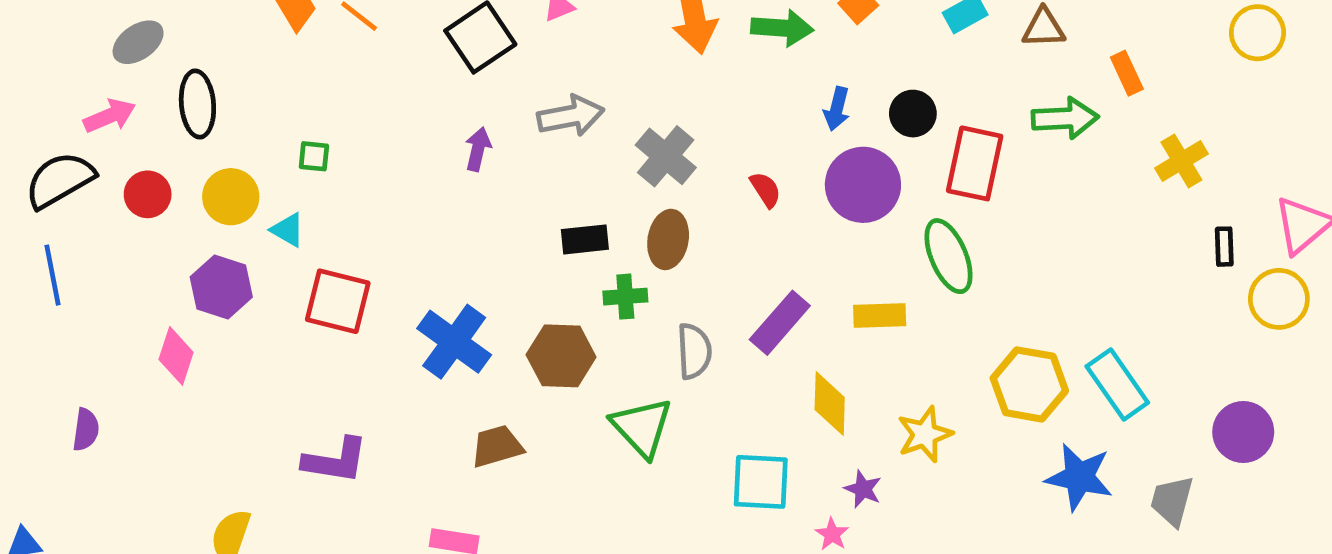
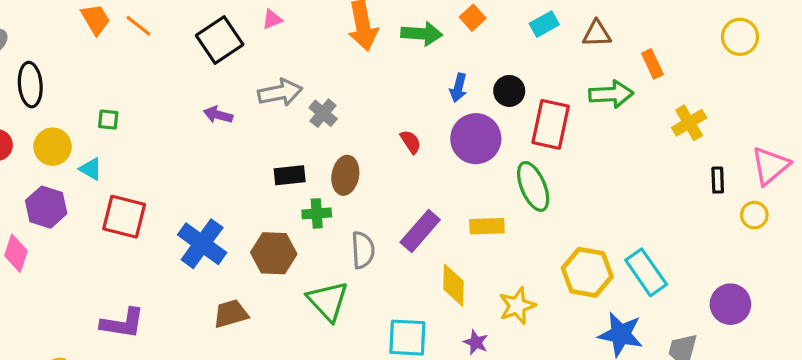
purple arrow: (478, 149) -> (218, 115), turned -88
gray cross: (666, 156) -> (323, 113), moved, size x0.7
yellow circle: (1279, 299) -> (754, 215), size x0.7

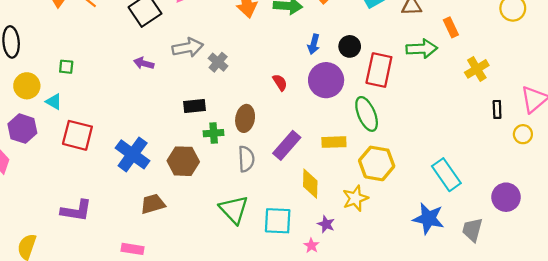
brown ellipse: (345, 175) -> (245, 118), moved
yellow hexagon: (587, 272) -> (377, 163), moved
green triangle: (328, 301) -> (234, 210), moved

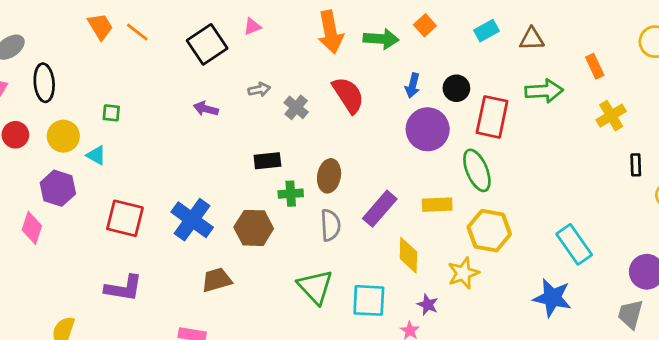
orange rectangle: (451, 27) -> (595, 66), moved
gray arrow: (188, 48) -> (259, 90), size x0.6
red semicircle: (280, 82) -> (348, 95), moved, size x1.8
red square: (77, 135) -> (125, 218), moved
gray trapezoid: (472, 230) -> (630, 314), moved

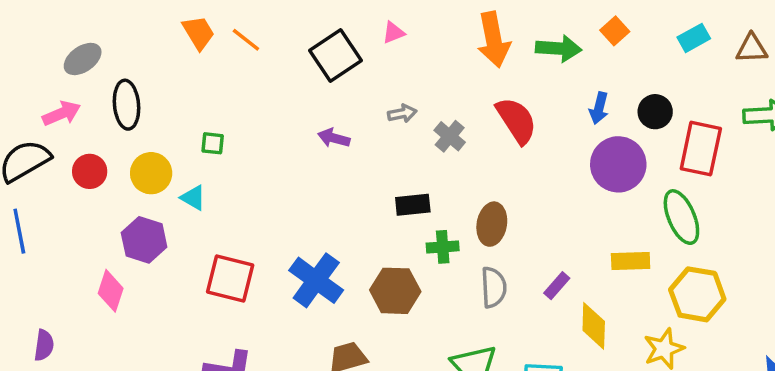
purple rectangle: (380, 209) -> (557, 286), moved, size x0.6

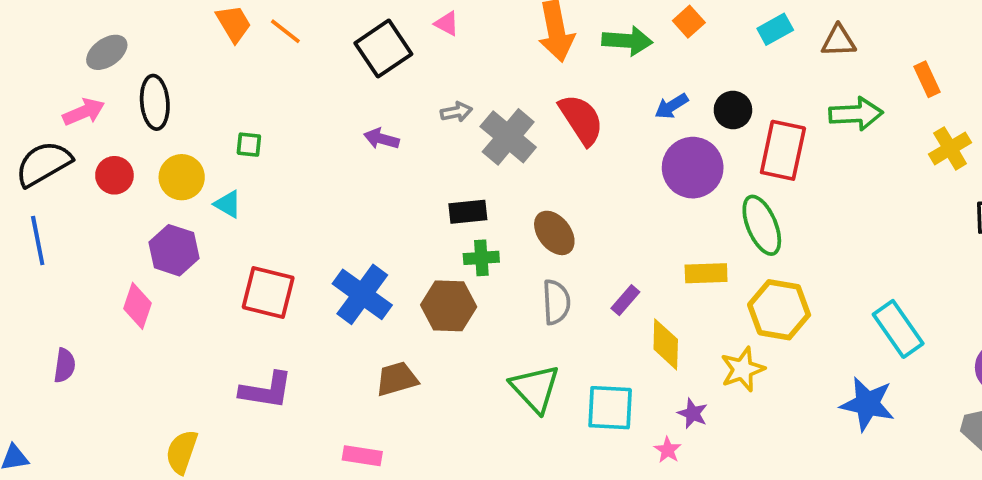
pink triangle: (393, 33) -> (447, 24), turned 50
blue arrow: (599, 108) -> (671, 106), turned 44
gray cross: (450, 136) -> (508, 137), size x1.6
brown ellipse: (492, 224) -> (554, 233), turned -48
green cross: (443, 247) -> (481, 258), moved

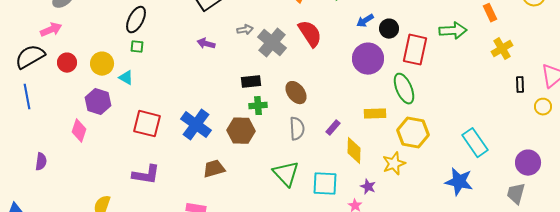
black ellipse: (155, 102) -> (136, 20), moved, turned 32
blue arrow: (671, 106) -> (365, 21), moved

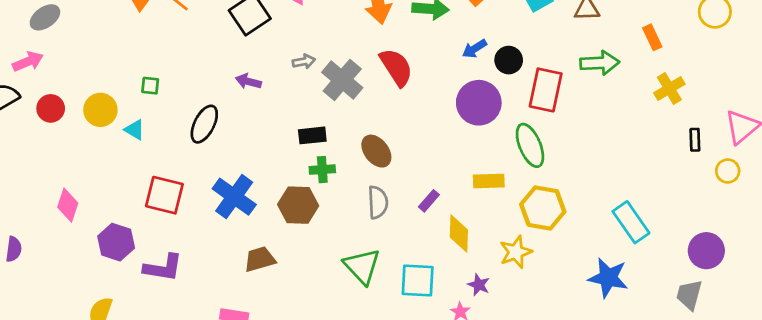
black ellipse: (136, 20) -> (204, 124), moved
purple hexagon: (98, 102) -> (116, 242), moved

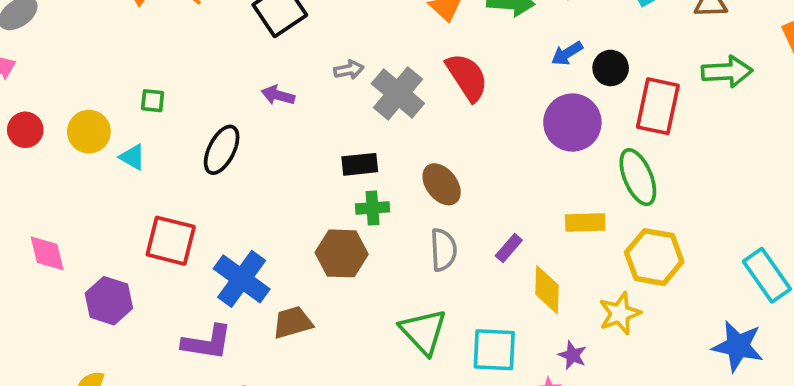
blue cross: (234, 197) -> (242, 279), moved
pink diamond: (68, 205) -> (47, 253), turned -32
purple L-shape: (163, 268) -> (207, 342), moved

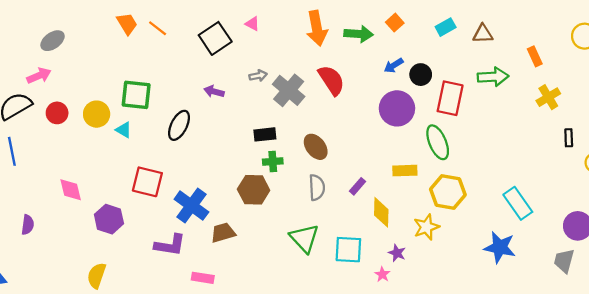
green square: (153, 101) -> (136, 95), size x2.0

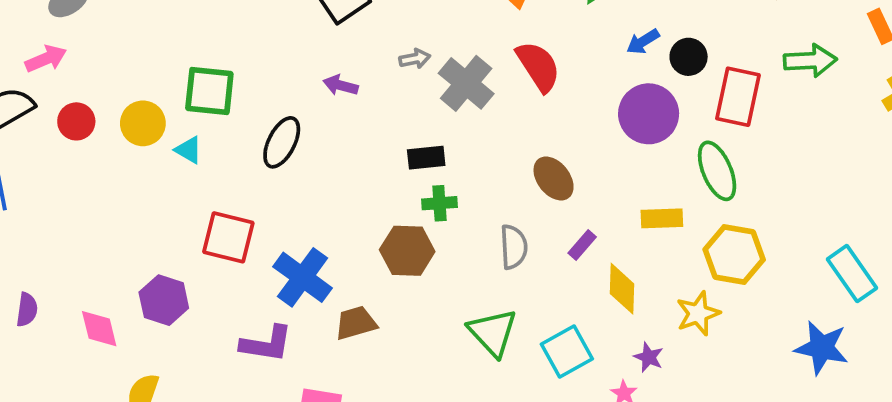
brown ellipse: (316, 147) -> (554, 178), moved
pink diamond: (71, 190) -> (99, 329), moved
cyan square: (348, 250) -> (567, 351), turned -32

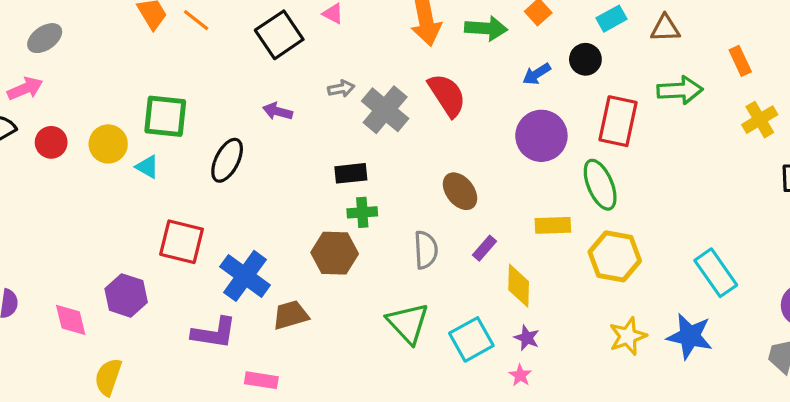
black circle: (689, 57) -> (585, 59), moved
yellow star: (698, 313) -> (628, 336), moved
purple star: (649, 357) -> (527, 338), moved

